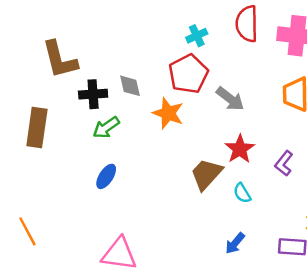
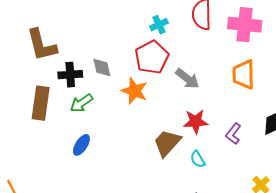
brown rectangle: (37, 128) -> (41, 103), moved
red star: (240, 149) -> (196, 121), turned 30

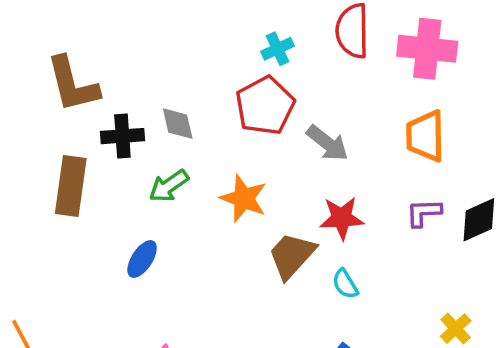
orange star: (134, 91) -> (244, 198), moved
green arrow: (81, 103) -> (169, 186), moved
purple L-shape: (233, 134) -> (424, 213), moved, turned 50

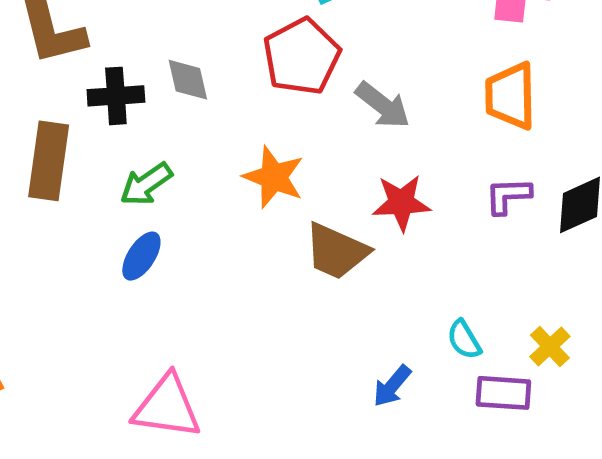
green arrow: (169, 186) -> (146, 184), moved
brown trapezoid: (292, 255) -> (336, 251), turned -108
cyan semicircle: (345, 284) -> (464, 340), moved

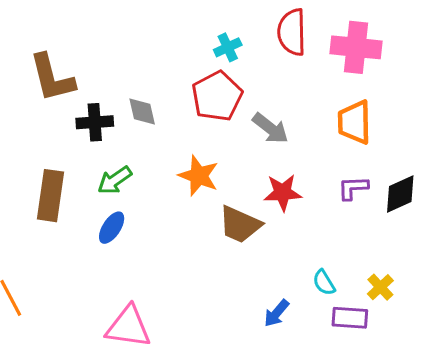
brown rectangle: (49, 161) -> (50, 196), moved

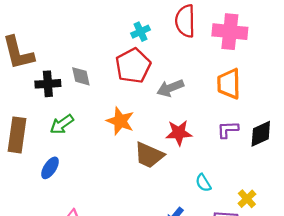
gray arrow: (270, 128) -> (170, 88), turned 120
blue ellipse: (112, 228) -> (50, 168), moved
cyan semicircle: (324, 283) -> (203, 183), moved

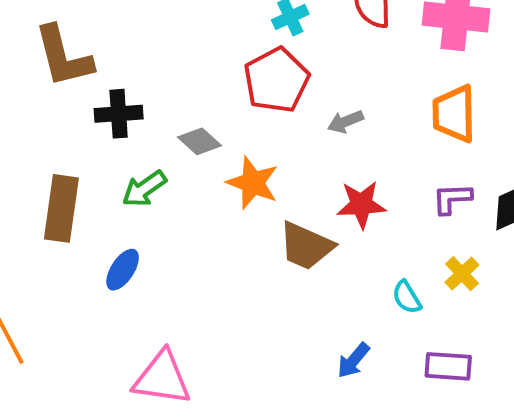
gray diamond: (81, 76) -> (199, 141), moved, turned -35
gray arrow: (170, 88) -> (346, 122), size x0.7
yellow cross: (247, 199) -> (462, 274), moved

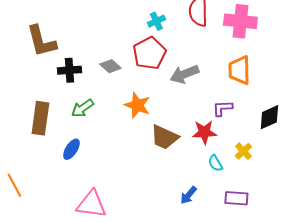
gray arrow: (346, 122) -> (184, 74), size x1.6
gray diamond: (199, 141) -> (110, 66), moved
purple L-shape: (452, 199) -> (222, 108), moved
red star: (361, 205) -> (204, 132), moved

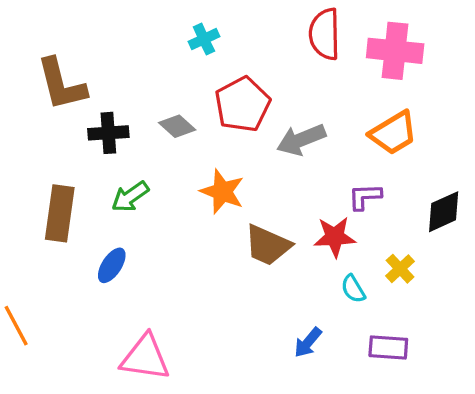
cyan cross: (156, 21) -> (204, 39), moved
orange trapezoid: (239, 70) -> (393, 133), turned -120

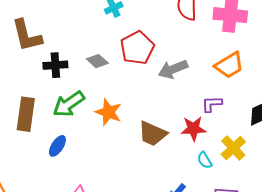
orange star: (222, 192) -> (109, 112), moved
green arrow: (130, 197) -> (69, 104), size x1.4
yellow cross: (400, 269) -> (233, 148), size x1.4

